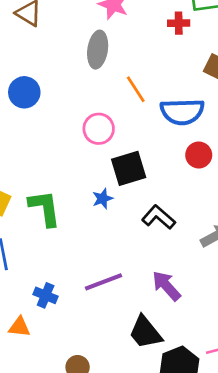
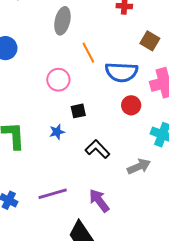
black square: (129, 168) -> (78, 111), size x0.6

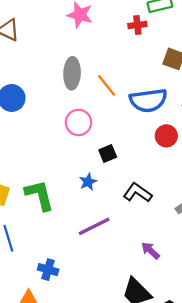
gray ellipse: (62, 21) -> (72, 73), moved
purple line: (53, 194) -> (94, 226), moved
purple arrow: (99, 201) -> (150, 251), size x0.7

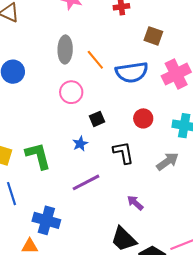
red circle: (166, 136) -> (143, 118), moved
black L-shape: (138, 193) -> (123, 153), turned 45
blue cross: (48, 270) -> (46, 220), size x1.5

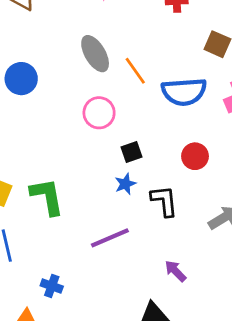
gray ellipse: (65, 49) -> (95, 54), turned -36
blue star: (80, 144) -> (125, 184), moved
blue cross: (46, 220) -> (52, 286), size x0.6

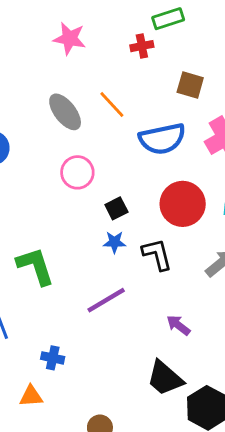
orange line: (135, 71) -> (112, 105), moved
red circle: (195, 156) -> (183, 204), size x1.6
blue star: (125, 184) -> (114, 242), turned 30

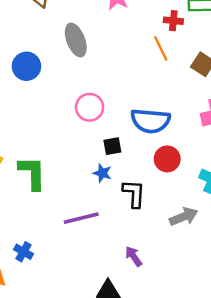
orange line: (112, 105) -> (161, 48), moved
gray ellipse: (65, 112) -> (76, 40), moved
blue semicircle: (162, 139) -> (150, 121), moved
red circle: (183, 204) -> (167, 159), size x0.7

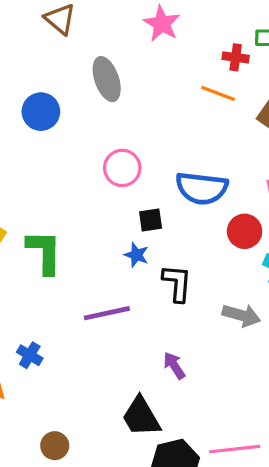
orange line: (161, 48) -> (218, 93), turned -45
red circle: (167, 159) -> (245, 231), moved
gray arrow: (184, 217) -> (241, 315), turned 36

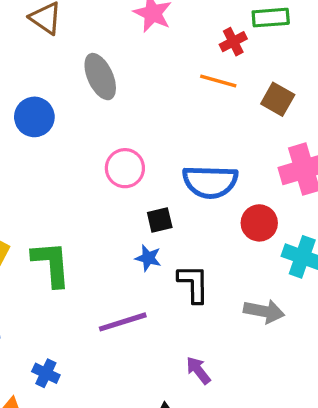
red cross: (236, 57) -> (233, 42), turned -30

